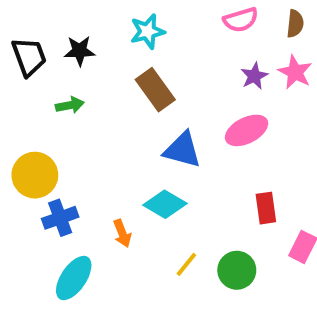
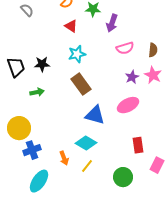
yellow line: (186, 264) -> (87, 166), moved

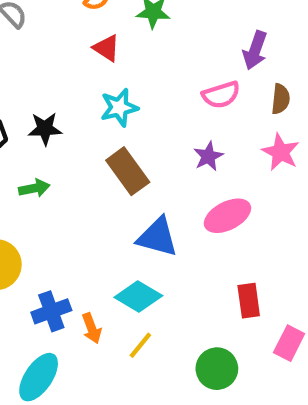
purple arrow: (112, 23) -> (255, 50), moved
purple star: (132, 77) -> (208, 156), moved
blue cross: (32, 150) -> (51, 311), moved

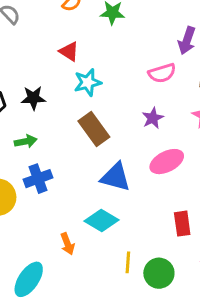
red triangle: (106, 48) -> (69, 51), moved
blue cross: (51, 311) -> (38, 179), moved
yellow line: (140, 345) -> (128, 262), moved, turned -35

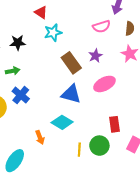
brown rectangle: (94, 129) -> (71, 63), moved
blue cross: (38, 179) -> (21, 95), turned -30
green circle: (159, 273) -> (99, 146), moved

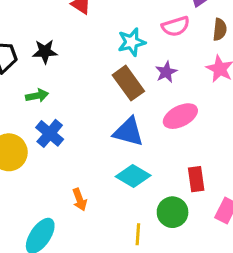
cyan star: (53, 33) -> (132, 42), moved
cyan diamond: (62, 122) -> (133, 176), moved
yellow line: (79, 150) -> (138, 234), moved

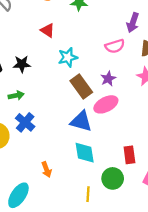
cyan star: (132, 42) -> (68, 57), moved
pink ellipse: (180, 116) -> (106, 104), moved
cyan diamond: (133, 176) -> (85, 153), turned 50

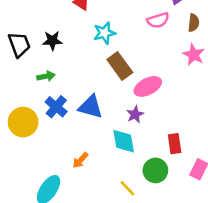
purple star: (108, 79) -> (135, 114), moved
blue triangle: (81, 121) -> (91, 107), moved
orange arrow: (46, 169) -> (80, 160), turned 64
yellow line: (88, 194) -> (127, 188), turned -48

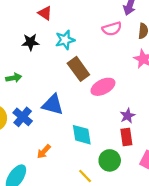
black star: (52, 41) -> (30, 42), moved
blue cross: (56, 107) -> (23, 117), moved
purple star: (135, 114) -> (128, 116), moved

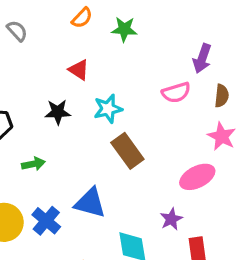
pink ellipse: (103, 87) -> (197, 177), moved
purple star: (128, 116) -> (171, 219), moved

